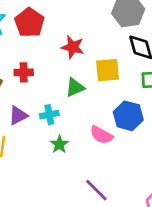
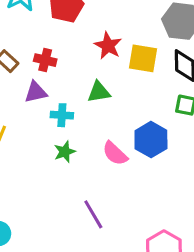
yellow square: (108, 70) -> (143, 58), moved
purple triangle: (18, 115) -> (36, 92), moved

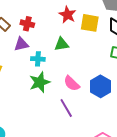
blue hexagon: (151, 140) -> (100, 86), moved
green star: (65, 152) -> (40, 82), size x1.5
purple line: (93, 214) -> (66, 108), moved

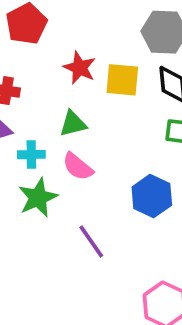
pink semicircle: (72, 83) -> (78, 167), moved

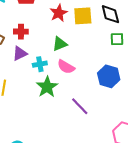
red star: (80, 68) -> (59, 13), turned 30

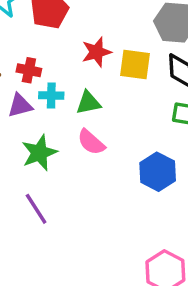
cyan cross: (40, 64) -> (51, 95), moved
green star: (47, 87) -> (39, 153), moved
purple line: (80, 106) -> (36, 209), moved

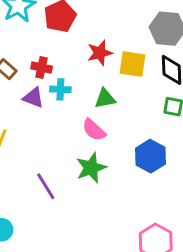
green triangle: (88, 103) -> (105, 99), moved
purple triangle: (20, 105) -> (33, 98), turned 35
green star: (39, 153) -> (91, 168), moved

